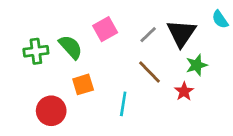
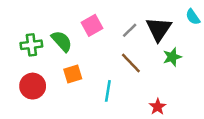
red star: (184, 91) -> (158, 107), moved
red circle: (51, 111) -> (33, 86), moved

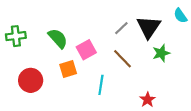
pink square: (92, 25) -> (86, 50), moved
green cross: (31, 45) -> (16, 36), moved

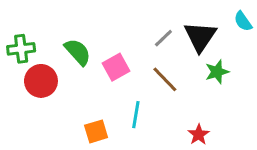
orange square: (68, 69) -> (96, 131), moved
red circle: (31, 80) -> (41, 81), moved

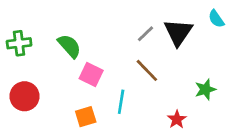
pink square: (116, 67) -> (91, 75), moved, turned -35
green star: (217, 72) -> (205, 89), moved
red circle: (41, 81) -> (24, 96), moved

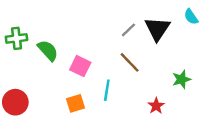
green semicircle: (69, 46) -> (48, 50), moved
red circle: (24, 96) -> (15, 102), moved

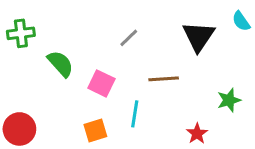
gray line: (128, 30) -> (129, 38), moved
green cross: (17, 38) -> (21, 33), moved
brown line: (130, 62) -> (164, 79), turned -50

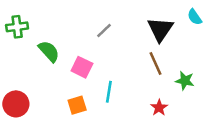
brown line: (164, 79) -> (155, 64), moved, turned 70
green star: (229, 100) -> (185, 81), turned 30

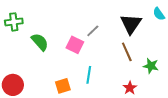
gray line: (104, 30) -> (93, 31), moved
pink square: (82, 67) -> (75, 45), moved

